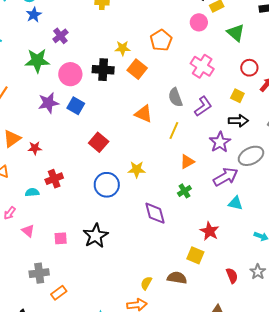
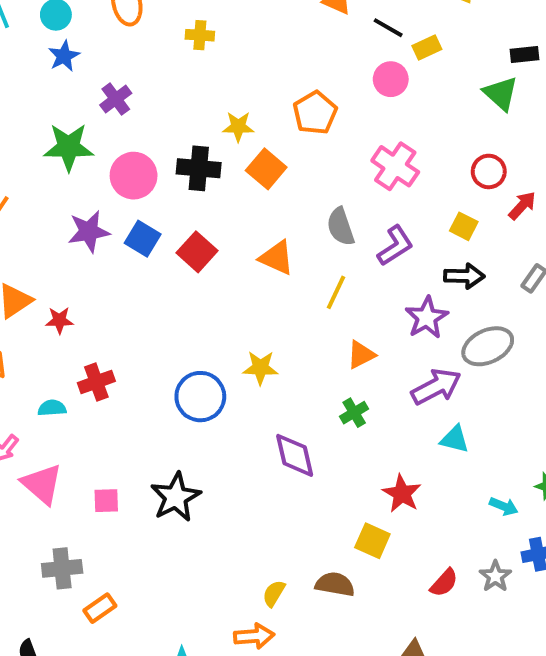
green triangle: (236, 33) -> (501, 93), moved
red square: (99, 142) -> (197, 252), moved
pink triangle: (28, 231) -> (42, 484), size x1.6
red semicircle: (232, 276) -> (444, 583), turned 63

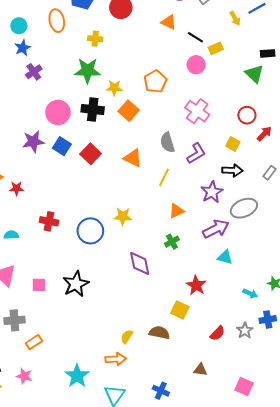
purple cross: (116, 99) -> (34, 72), moved
green star: (69, 147) -> (88, 71), moved
red cross: (96, 382) -> (49, 221), moved, turned 30

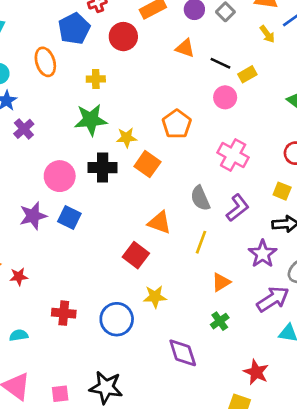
red square: (91, 154) -> (136, 255), moved
black star: (76, 284) -> (106, 387), turned -30

